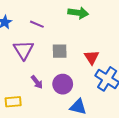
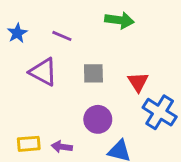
purple triangle: (23, 50) -> (43, 72), turned -30
purple arrow: (37, 82) -> (62, 147), moved, turned 136

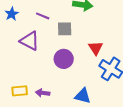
gray square: (93, 73) -> (65, 29), moved
purple circle: (98, 119) -> (64, 59), moved

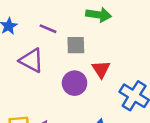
red triangle: (96, 48) -> (101, 69), moved

